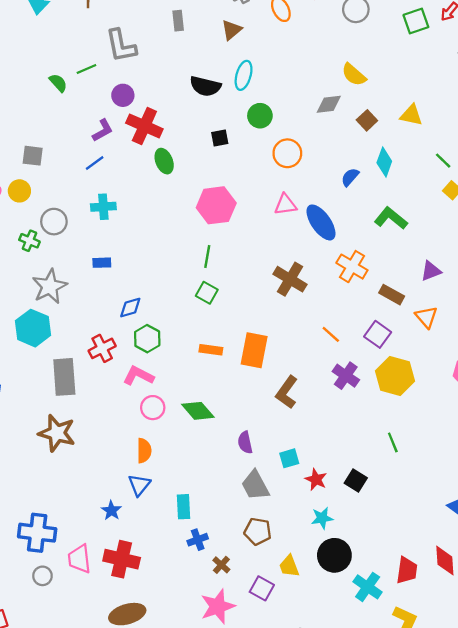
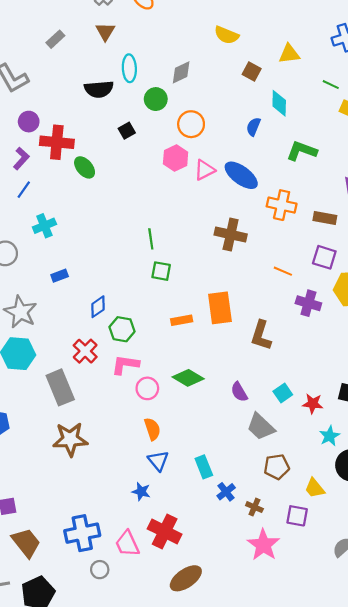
gray rectangle: (178, 21) -> (55, 39), turned 72
gray diamond: (329, 104) -> (181, 72), moved
pink hexagon: (216, 205) -> (176, 158), moved, size x0.7
red cross: (122, 559) -> (165, 532), turned 32

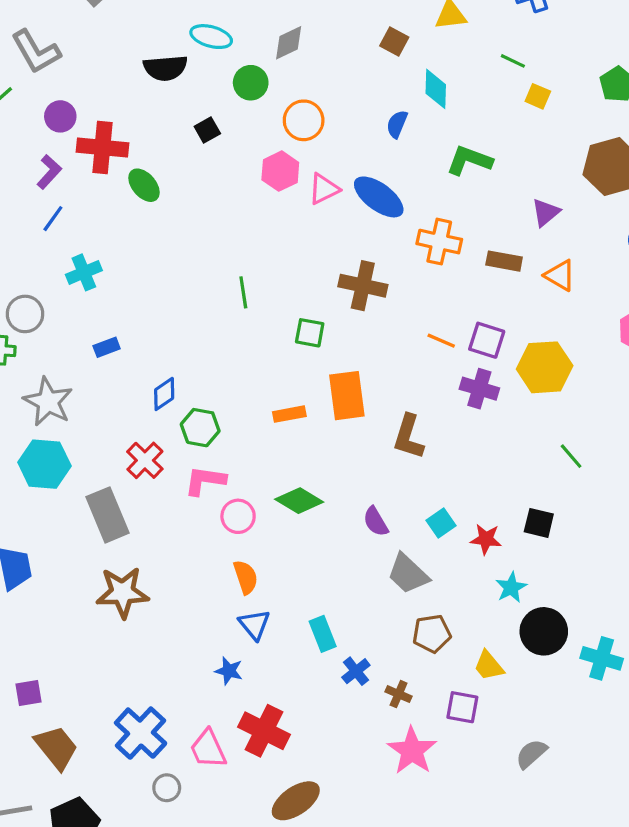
cyan ellipse: (129, 68) -> (211, 37), turned -72
purple square: (324, 257) -> (487, 340), moved
green square: (161, 271) -> (310, 333), moved
blue cross: (82, 533) -> (141, 733), turned -36

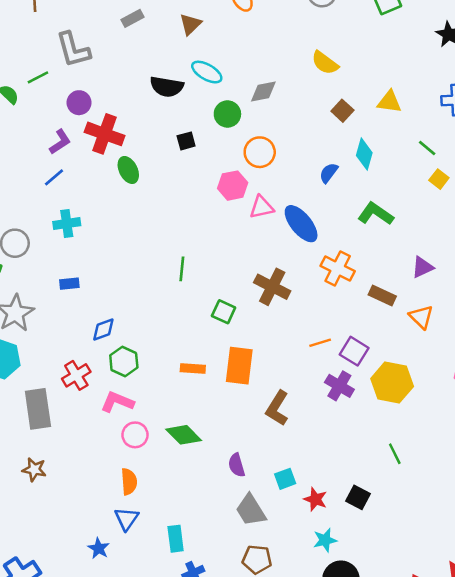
orange line: (441, 341) -> (320, 343), turned -55
brown star: (123, 592) -> (34, 470), size x0.6

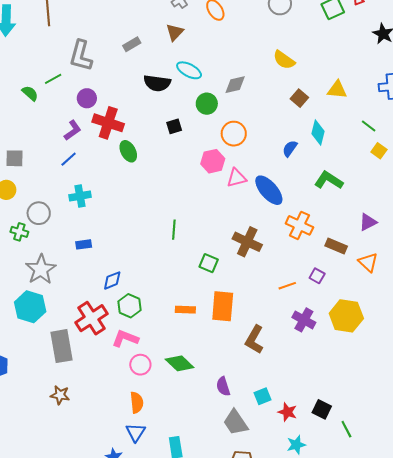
gray rectangle: (132, 18) -> (132, 44), moved
gray L-shape: (73, 50) -> (81, 56), turned 32
purple square: (354, 351) -> (317, 276), moved, size x0.7
red cross: (76, 375) -> (92, 318), size x1.4
green line: (395, 454) -> (346, 429), moved

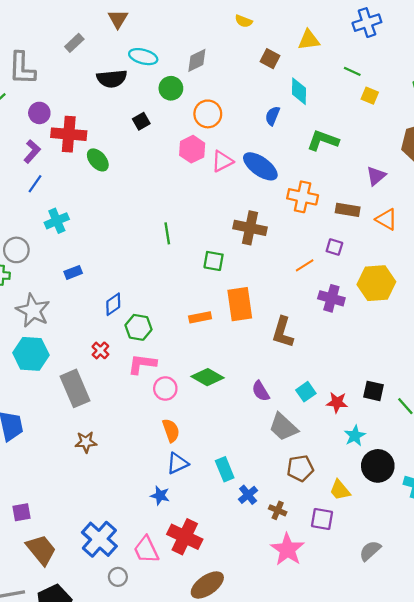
yellow semicircle: (284, 60) -> (244, 21), size x0.7
red cross: (92, 318) -> (100, 350), size x0.5
blue triangle: (136, 432) -> (177, 463), turned 45

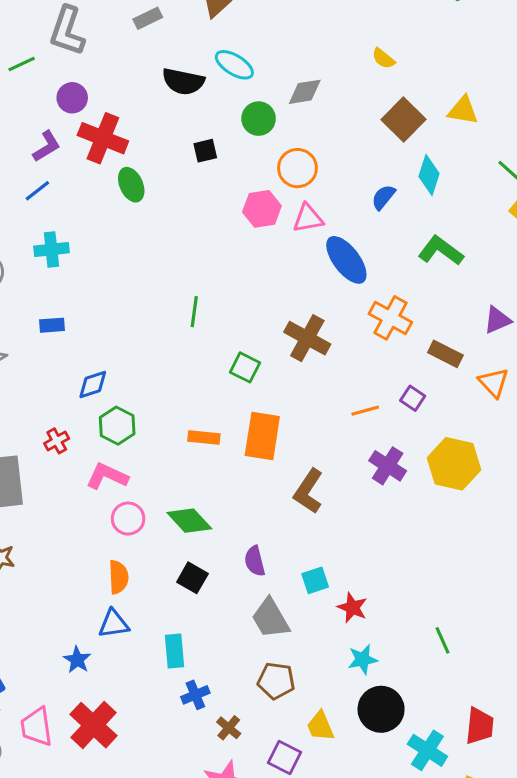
brown square: (270, 59) -> (403, 120), size x1.5
pink triangle: (222, 161) -> (308, 218), moved
black square: (374, 391) -> (192, 578), moved

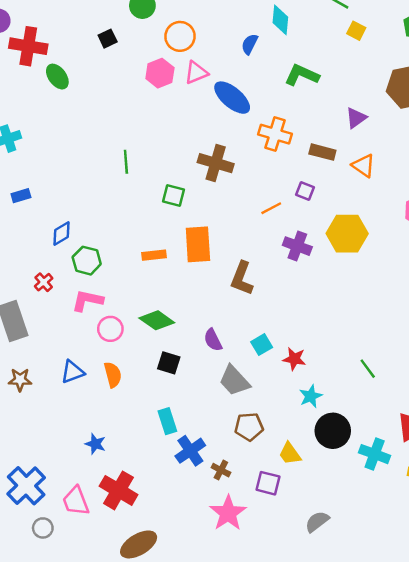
blue triangle: (114, 624) -> (73, 372), moved
blue cross: (195, 695) -> (190, 451), size x1.4

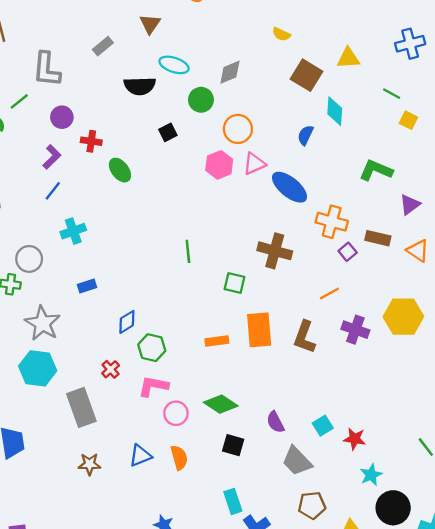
red cross: (28, 46) -> (91, 141), size x0.6
green L-shape: (302, 75) -> (376, 170), moved
purple square: (305, 191) -> (348, 252), moved, turned 30
brown L-shape: (242, 278) -> (304, 337), moved

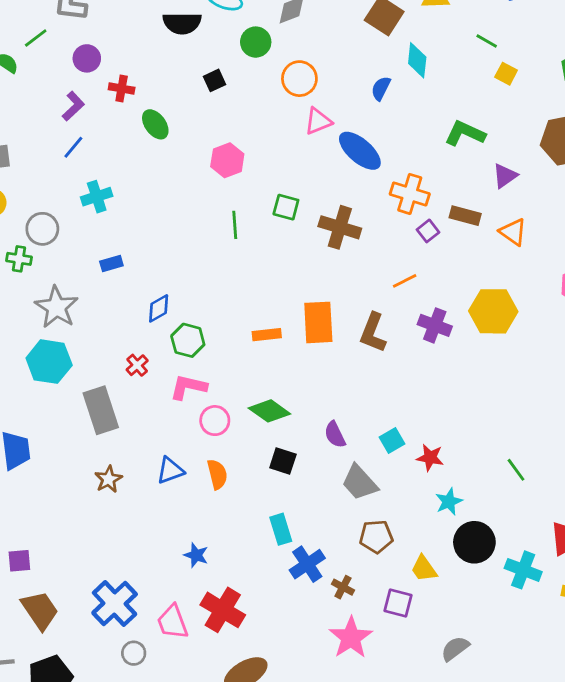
pink hexagon: (219, 165) -> (227, 160), moved
green square: (235, 283) -> (286, 207), moved
brown star: (89, 464) -> (108, 479), turned -30

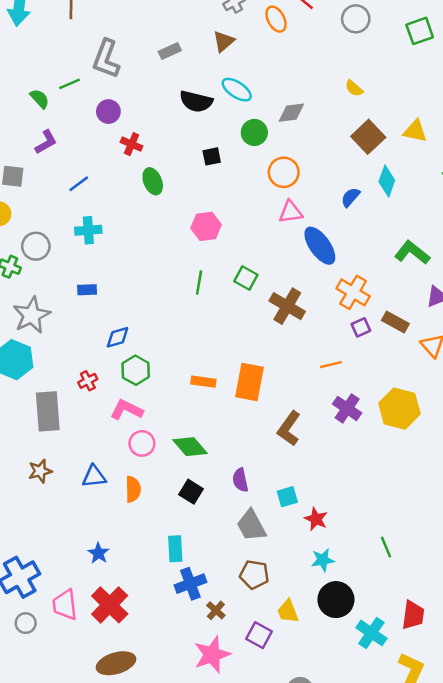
purple L-shape: (73, 106) -> (46, 142), moved
brown L-shape: (373, 333) -> (289, 428), moved

